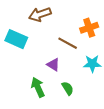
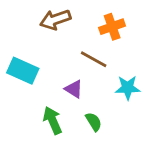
orange cross: (89, 28) -> (112, 27), moved
cyan rectangle: (16, 39) -> (23, 71), moved

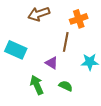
brown line: (94, 59) -> (66, 42), turned 72
green semicircle: (94, 122) -> (66, 86), turned -32

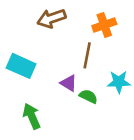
green arrow: (37, 85) -> (32, 116), moved
green semicircle: (66, 86) -> (88, 96), moved

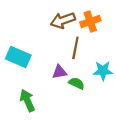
brown arrow: (51, 18) -> (63, 20), moved
purple triangle: (69, 83) -> (59, 72), turned -42

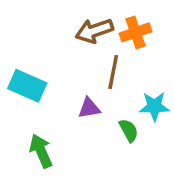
green semicircle: (77, 83) -> (129, 130), moved, turned 35

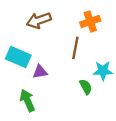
brown arrow: (94, 31) -> (39, 20), moved
purple triangle: (89, 108) -> (40, 72), moved

